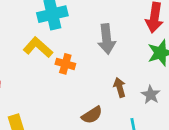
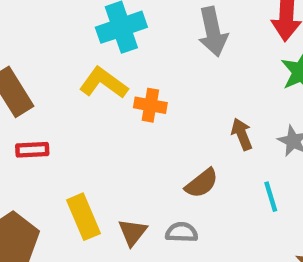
gray arrow: (107, 39) -> (213, 32), moved

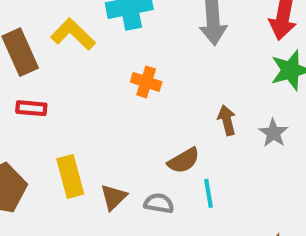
yellow L-shape: (104, 83) -> (73, 34), moved
cyan line: (271, 197) -> (209, 193), moved

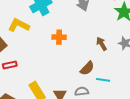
cyan line: (209, 193) -> (103, 80), turned -56

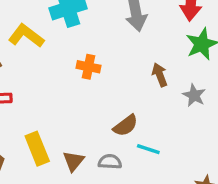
brown arrow: (102, 44) -> (160, 75), moved

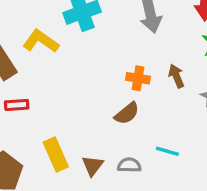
orange cross: (89, 67) -> (138, 78), moved
brown semicircle: (126, 126) -> (127, 113), moved

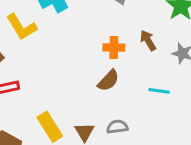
yellow L-shape: (41, 41) -> (22, 27), turned -148
cyan line: (167, 151) -> (159, 91), moved

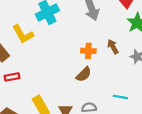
cyan line: (159, 91) -> (120, 97), moved

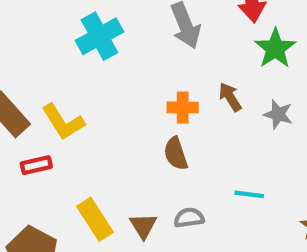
yellow L-shape: (23, 34) -> (63, 122), moved
brown semicircle: (84, 74) -> (176, 154), turned 119

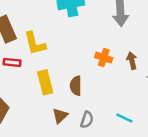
brown semicircle: (176, 154) -> (76, 86), moved
gray semicircle: (189, 218) -> (87, 120), turned 98
yellow rectangle: (95, 219) -> (45, 82), moved

